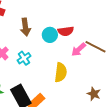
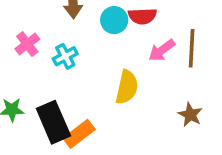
brown line: (95, 47) -> (192, 48), turned 60
brown star: (94, 94) -> (190, 115), moved

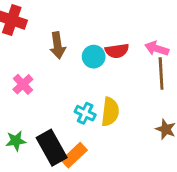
pink arrow: (162, 50) -> (157, 49), moved, turned 60
cyan cross: (65, 56) -> (85, 113), moved, turned -30

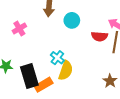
red semicircle: (117, 51) -> (99, 36), moved
yellow semicircle: (110, 112) -> (66, 71), moved

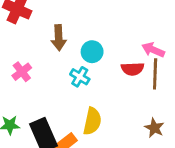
cyan cross: (57, 58) -> (80, 77), moved

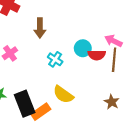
cyan circle: (92, 52) -> (83, 48), moved
yellow semicircle: (92, 121) -> (63, 95), turned 110

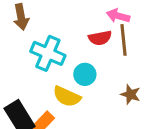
cyan circle: (83, 48) -> (85, 74), moved
cyan cross: (55, 59) -> (48, 53), size x1.6

